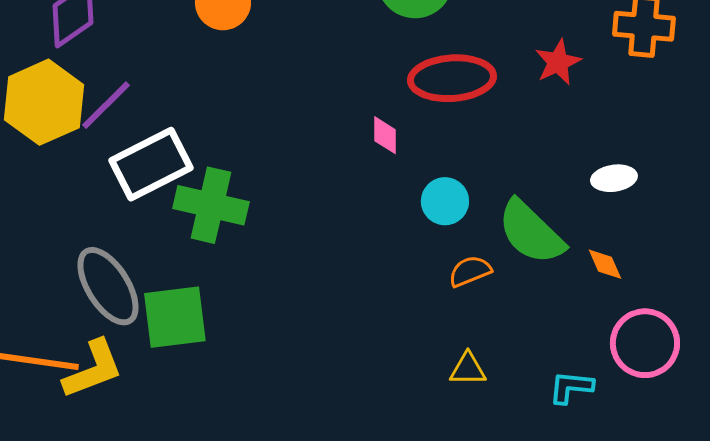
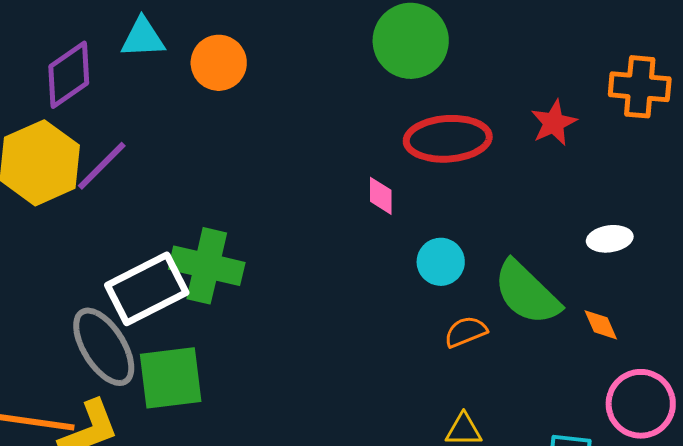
white rectangle: (151, 164) -> (147, 289), moved

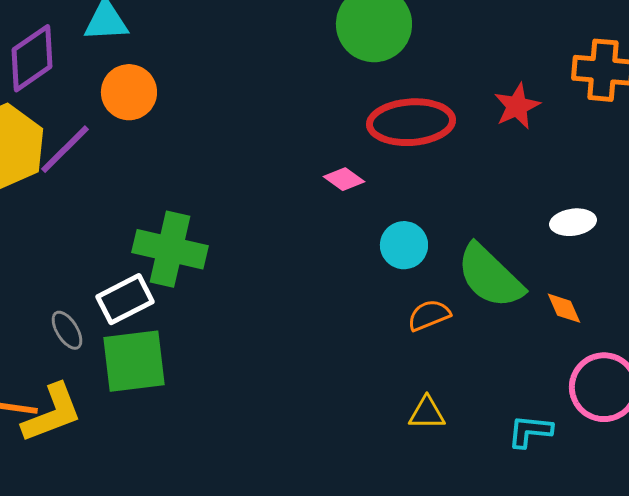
orange circle: (219, 63) -> (129, 92), moved
pink diamond: (381, 196) -> (344, 179), turned -54
white rectangle: (147, 289) -> (125, 299), moved, size x0.7
gray ellipse: (104, 347) -> (67, 330), size x0.5

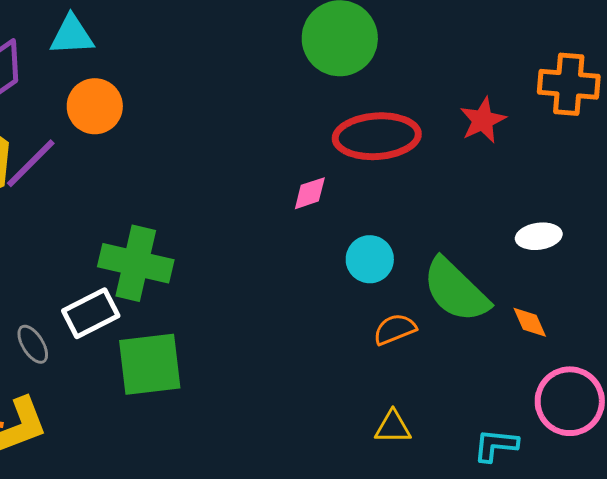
pink diamond: (344, 179) -> (310, 193), turned -54
green square: (134, 361) -> (150, 364), moved

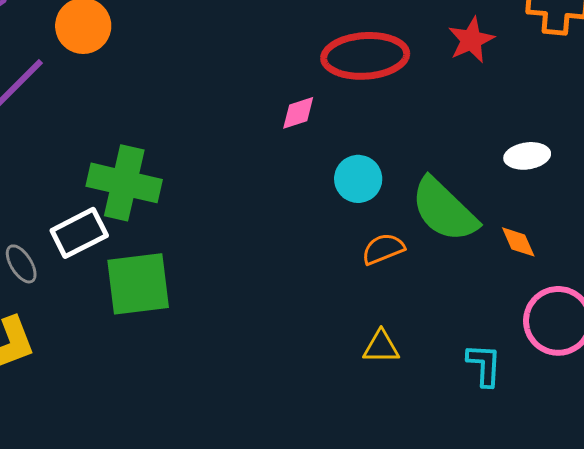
cyan L-shape: (496, 445) -> (484, 365), turned 87

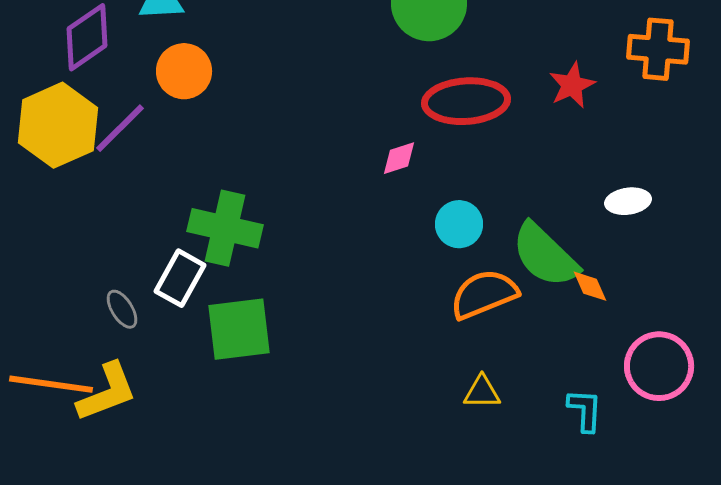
white rectangle: (79, 233) -> (180, 278), turned -34
orange diamond: (518, 242) -> (590, 286), moved
orange semicircle: (383, 249) -> (484, 294), size x1.6

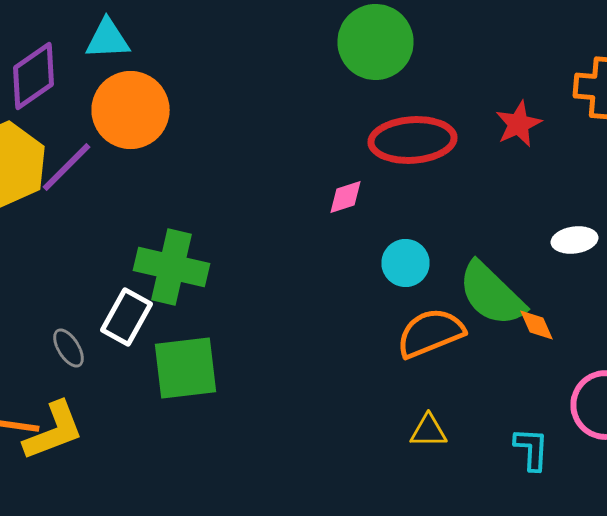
orange circle: (184, 71) -> (130, 110), size x1.4

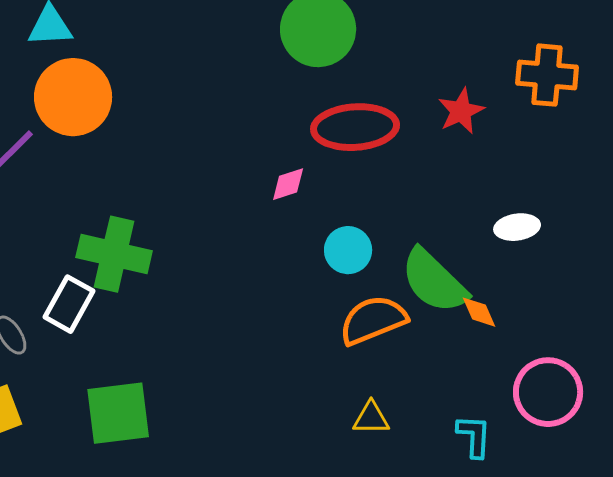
green square: (186, 368) -> (118, 413), moved

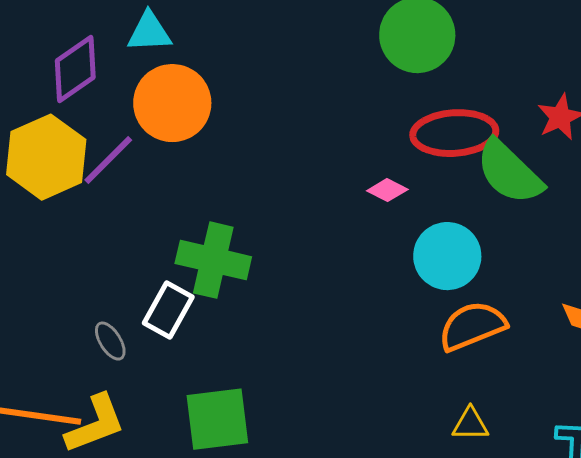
pink diamond: (288, 184) -> (387, 190), turned 45
cyan circle: (348, 250) -> (447, 256), size x1.4
green semicircle: (434, 281) -> (509, 172), moved

